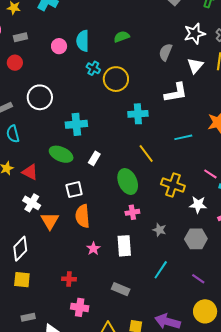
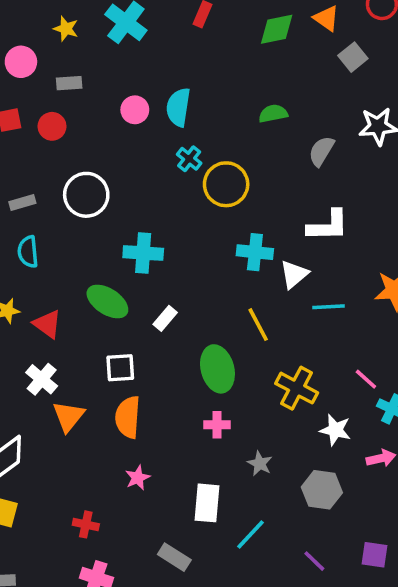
green semicircle: (122, 37) -> (273, 114), moved
white triangle: (195, 66) -> (294, 274), moved
white rectangle: (124, 246) -> (207, 503), moved

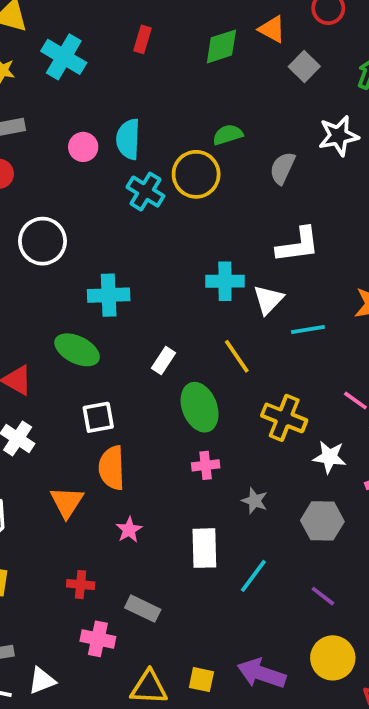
cyan cross: (189, 159) -> (145, 192), size x1.4
yellow circle: (226, 184) -> (196, 174), moved
white rectangle: (165, 318) -> (164, 360), moved
orange triangle: (68, 416) -> (67, 502), moved
gray rectangle: (174, 557) -> (143, 609), moved

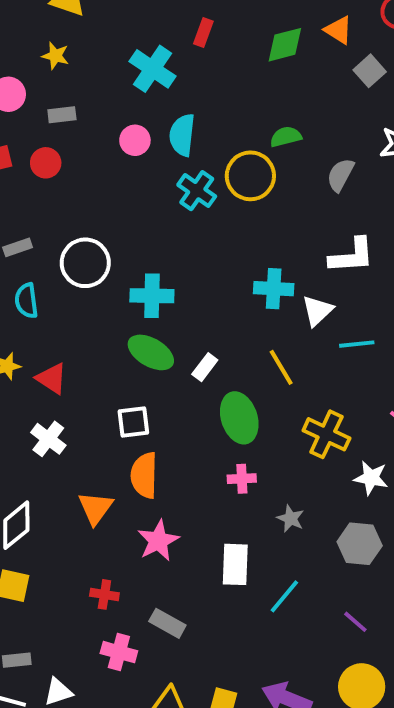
cyan cross: (64, 57) -> (152, 69), moved
white circle: (43, 241) -> (85, 263), moved
green ellipse: (77, 350) -> (151, 352), moved
pink star: (129, 530) -> (158, 541), size x1.5

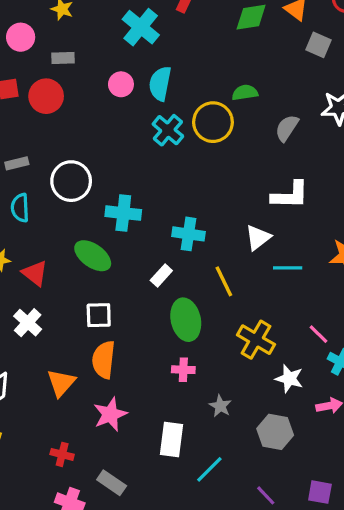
gray square: (370, 71) -> (318, 45), turned -30
red circle: (46, 163) -> (46, 96), size x1.4
cyan cross: (274, 289) -> (189, 234), moved
green ellipse: (151, 352) -> (93, 256), moved

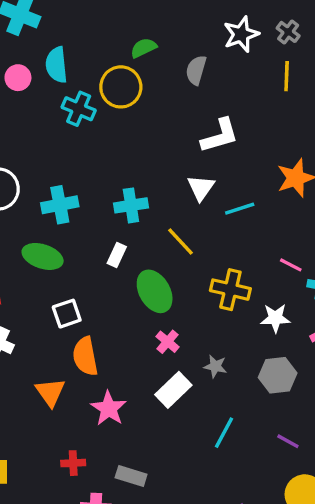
pink cross: (183, 370) -> (168, 342), turned -35
white rectangle: (172, 439) -> (173, 390), moved, turned 56

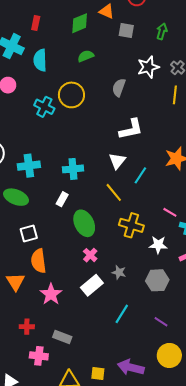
green semicircle: (143, 48) -> (86, 56), moved
cyan semicircle: (57, 65) -> (40, 60), moved
cyan line: (240, 209) -> (140, 175), turned -42
yellow line: (181, 242) -> (114, 192), moved

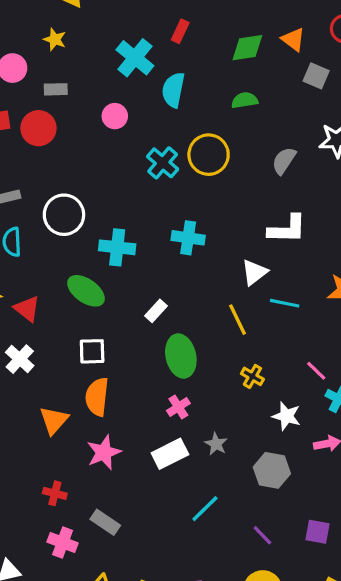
cyan cross: (73, 169) -> (188, 238), moved
cyan line: (140, 175) -> (285, 303), turned 54
yellow cross: (131, 225) -> (252, 376), size x0.6

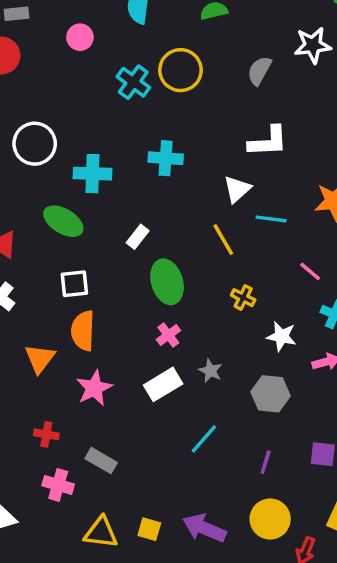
pink line: (316, 371) -> (310, 271), moved
purple line: (262, 535) -> (266, 462), turned 65

